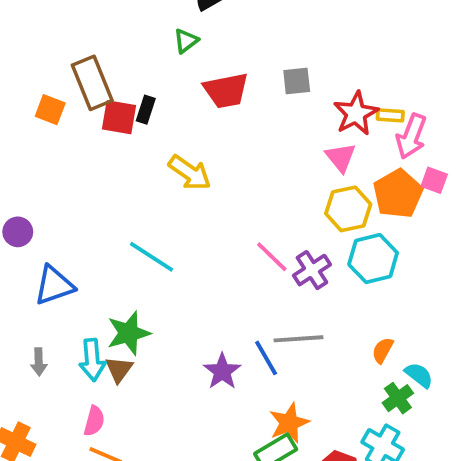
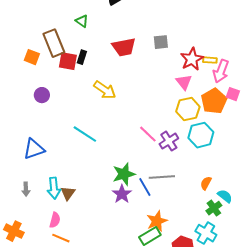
green triangle: (186, 41) -> (82, 21), moved, turned -48
purple circle: (18, 232) -> (42, 95), moved
green star: (129, 333) -> (124, 174), moved

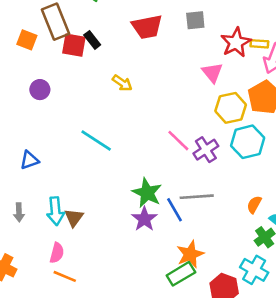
black rectangle: (82, 57) -> (92, 40), turned -56
pink triangle: (184, 82) -> (212, 73), moved
yellow arrow: (105, 90) -> (122, 83), size x0.7
blue triangle: (34, 149) -> (29, 160), size x0.7
green star: (124, 174) -> (147, 193), turned -30

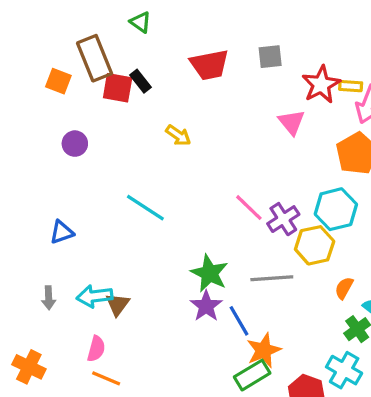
yellow hexagon: (231, 108) -> (315, 245), moved
blue line: (174, 210) -> (239, 321), moved
cyan arrow: (56, 211) -> (95, 296), turned 88

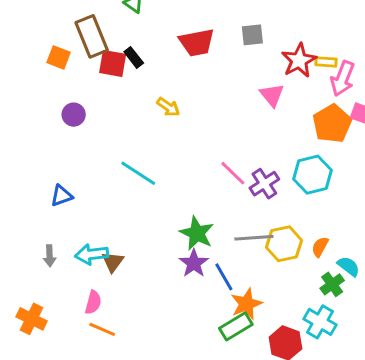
yellow hexagon: (315, 245) -> (284, 244), moved

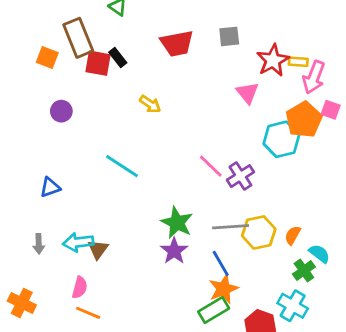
cyan hexagon: (313, 175) -> (281, 139), moved
blue line: (224, 277) -> (221, 263), moved

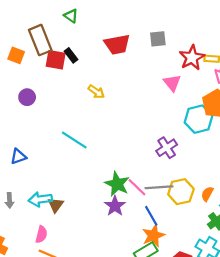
pink line: (211, 166) -> (137, 187), moved

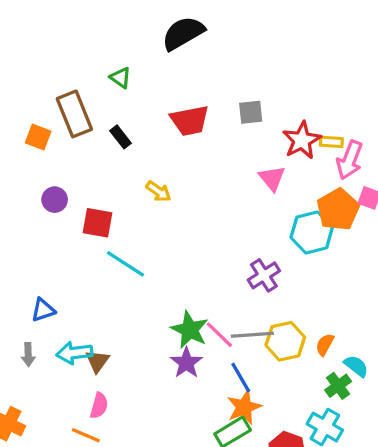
red square: (56, 60) -> (97, 223), moved
blue triangle: (18, 156) -> (43, 310), moved
pink semicircle: (41, 234) -> (99, 406), moved

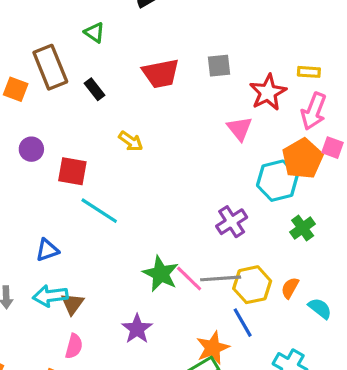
yellow rectangle: (331, 142) -> (309, 72), moved
blue triangle: (43, 310) -> (47, 250), moved
purple star: (186, 363) -> (137, 329), moved
blue line: (241, 378) -> (243, 323), moved
green cross: (338, 386) -> (303, 228), moved

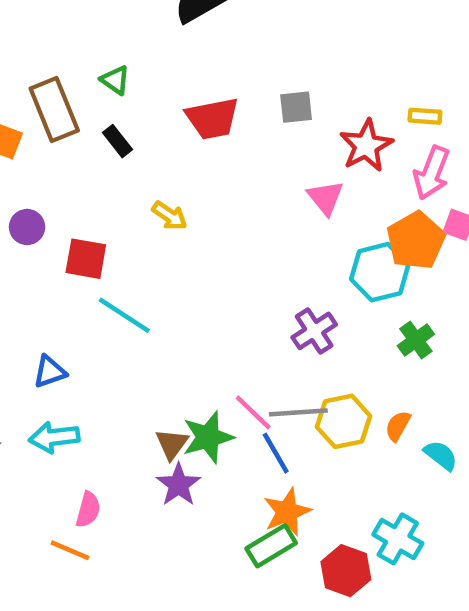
green triangle: (94, 32) -> (115, 80), moved
green star: (161, 274) -> (208, 437), moved, turned 30
brown triangle: (72, 304) -> (172, 444), moved
blue line: (243, 323) -> (276, 453), moved

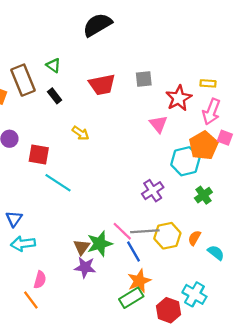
blue triangle: (50, 372) -> (14, 219), moved, turned -36
purple star: (179, 485) -> (85, 267), turned -30
orange line: (70, 550) -> (31, 300), turned 30

